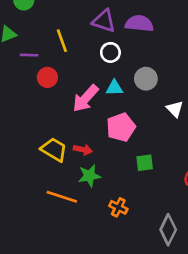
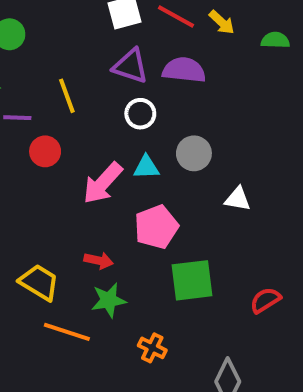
white triangle: (175, 109) -> (238, 199), turned -36
yellow trapezoid: (54, 150) -> (39, 282), moved
green square: (145, 163) -> (192, 280), size x1.6

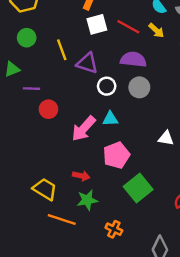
purple triangle: (130, 66) -> (87, 63), moved
yellow line: (67, 96) -> (62, 50), moved
gray circle: (194, 153) -> (139, 87), moved
green square: (192, 280) -> (138, 188), turned -32

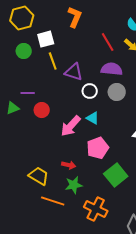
white square: (97, 24) -> (46, 39), moved
red line: (128, 27) -> (108, 42), turned 30
green triangle: (12, 69) -> (13, 108), moved
cyan triangle: (110, 119) -> (93, 118), turned 32
orange cross: (114, 229) -> (96, 209), size x1.6

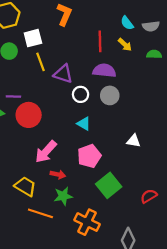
red line: (108, 42) -> (100, 41), turned 30
red circle: (42, 110) -> (29, 115), size x1.5
pink arrow: (71, 126) -> (46, 152), moved

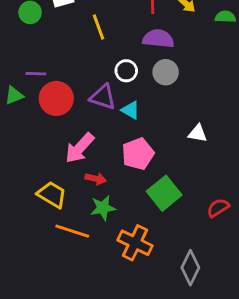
yellow line: (40, 62) -> (99, 27), moved
purple triangle: (63, 74) -> (103, 97), moved

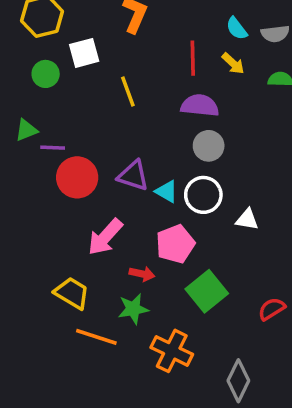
white circle: (126, 71) -> (203, 195), moved, size x1.4
green triangle: (14, 96) -> (26, 130), moved
red arrow: (96, 179) -> (142, 274), moved

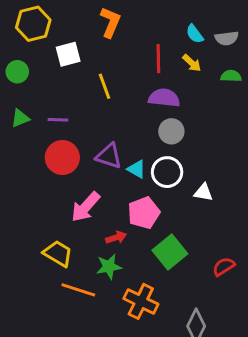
green circle: (46, 74) -> (17, 72), moved
purple line: (53, 148) -> (58, 120), moved
red arrow: (142, 274) -> (116, 237), turned -30

